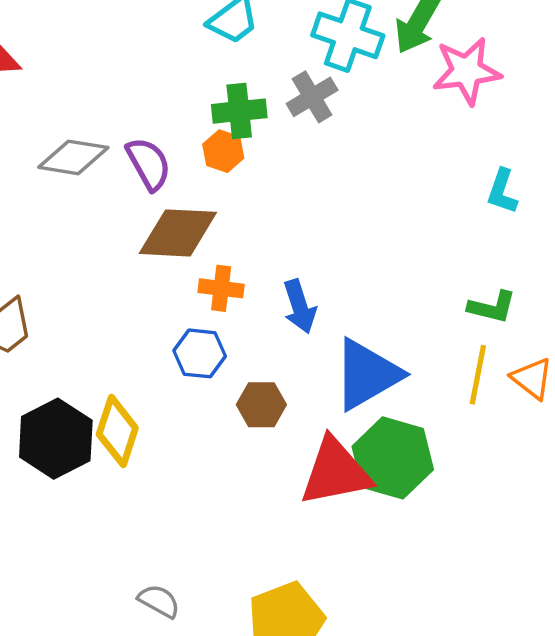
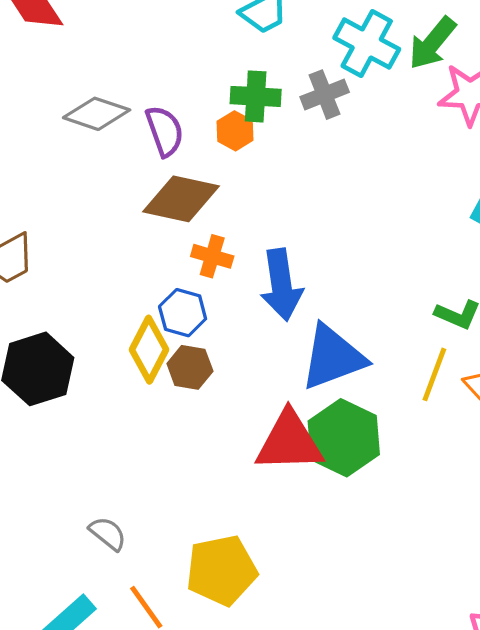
blue arrow: (300, 306) -> (281, 285), size x1.4
brown hexagon: (261, 405) -> (190, 367), moved
yellow diamond: (117, 431) -> (149, 350), moved

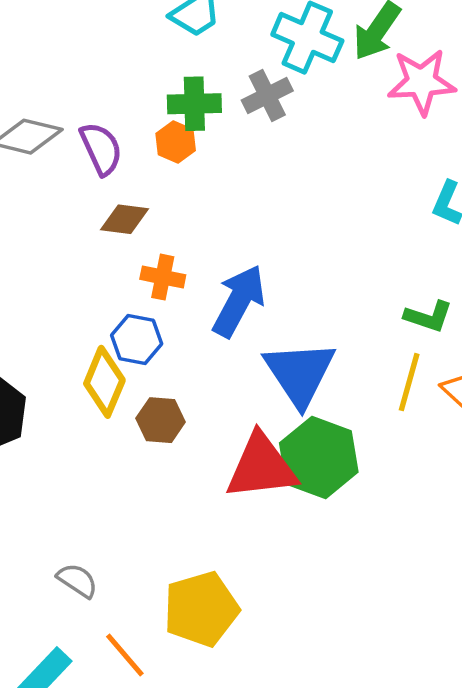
brown diamond: (181, 199) -> (125, 219), size x0.6
blue arrow: (281, 285) -> (239, 301), turned -138
blue triangle: (333, 357) -> (300, 373), turned -38
brown hexagon: (190, 367) -> (161, 420), moved

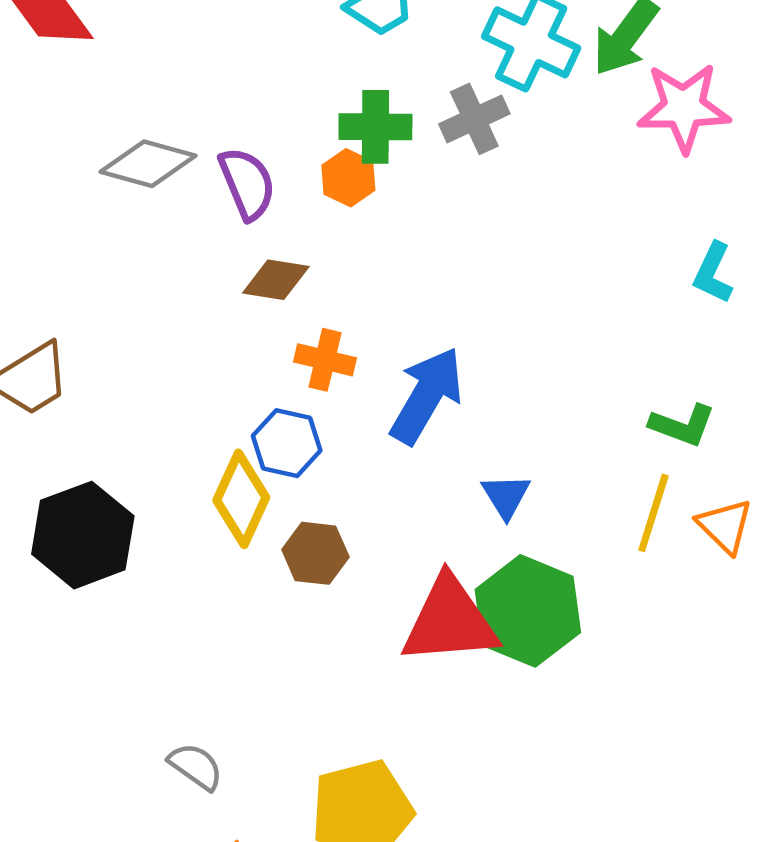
blue triangle: (300, 373) -> (506, 496), size x0.5

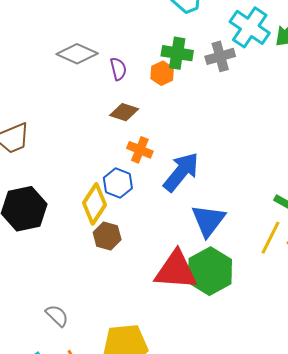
purple semicircle: (247, 183) -> (118, 69), size x0.7
blue triangle: (506, 496) -> (208, 220), size x1.6
brown hexagon: (315, 553) -> (107, 236), moved

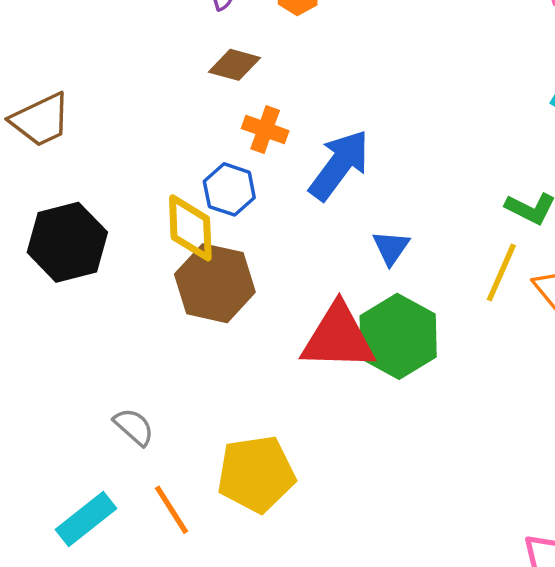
yellow diamond: (95, 204) -> (190, 228), turned -33
blue triangle: (208, 220) -> (391, 248), size x0.6
brown hexagon: (107, 236) -> (215, 283), size x1.6

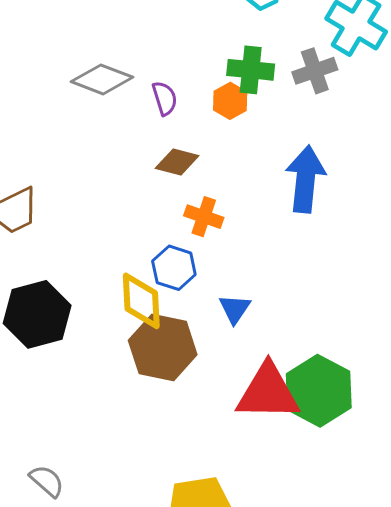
blue arrow: (339, 165) -> (306, 179), moved, turned -30
blue triangle: (391, 248) -> (235, 309), moved
gray semicircle: (134, 427) -> (47, 481), moved

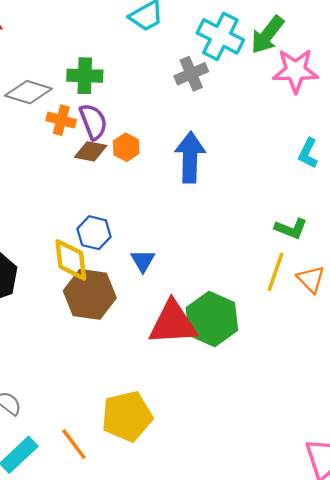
green cross: (251, 70) -> (85, 76), moved
purple semicircle: (165, 98) -> (93, 122), moved, size x1.4
orange hexagon: (230, 101) -> (126, 147), moved
orange cross: (204, 217) -> (61, 120), moved

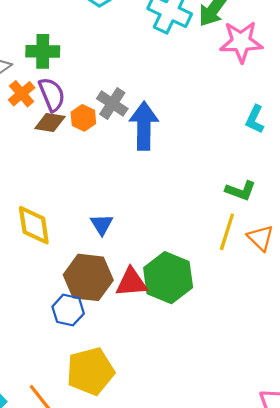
gray cross: (191, 74) -> (112, 104), moved, turned -32
orange cross: (61, 120) -> (22, 94), turned 36
blue hexagon: (94, 233) -> (68, 310), moved
brown hexagon: (90, 294) -> (88, 277), moved
red triangle: (173, 323) -> (131, 282), size x0.7

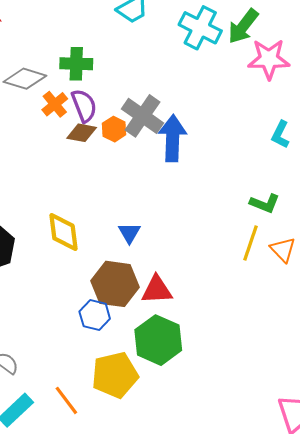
gray cross: (112, 104) -> (142, 116), size x1.4
green hexagon: (168, 278) -> (158, 340), moved

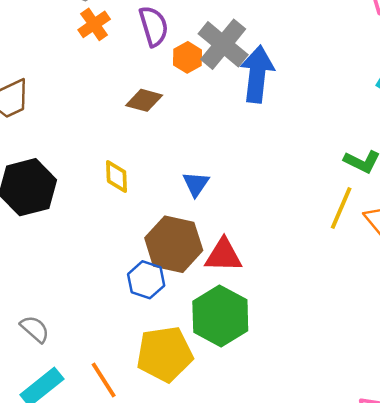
orange cross: (55, 104) -> (94, 24), moved
brown diamond: (82, 133) -> (144, 100), moved
yellow diamond: (63, 232) -> (117, 177), size x0.7

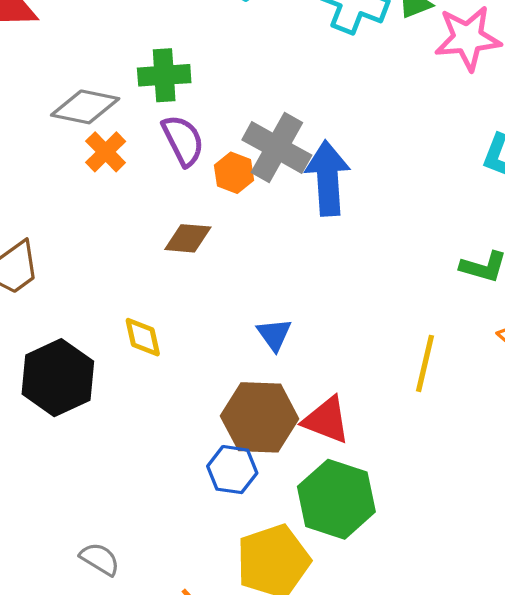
yellow diamond: (117, 177) -> (143, 337), moved
yellow line: (341, 208) -> (425, 363), moved
red triangle: (224, 255) -> (326, 420), turned 30

